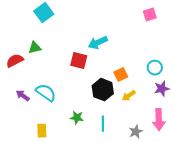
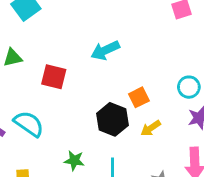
red square: (79, 61) -> (54, 77), moved

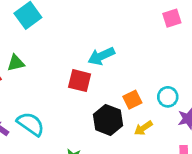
red square: (54, 77) -> (80, 81), moved
cyan circle: (189, 87) -> (168, 97), moved

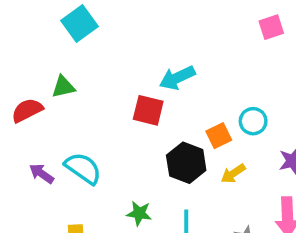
cyan circle: (168, 97) -> (253, 121), moved

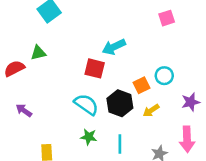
pink square: (271, 27) -> (167, 18), moved
cyan semicircle: (83, 168) -> (86, 104), moved

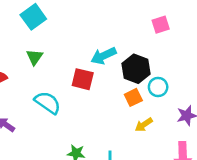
green triangle: (38, 53) -> (35, 57), moved, turned -42
black hexagon: (120, 103) -> (136, 69), moved
cyan semicircle: (86, 104) -> (48, 103), moved

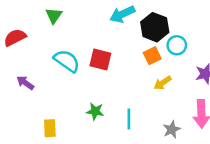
red square: (83, 79) -> (100, 60), moved

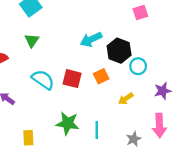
orange square: (152, 56) -> (101, 76), moved
green star: (95, 111) -> (68, 123), size x1.5

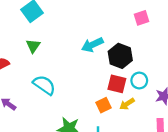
cyan circle: (138, 66) -> (139, 81), moved
orange square: (101, 76) -> (104, 105), moved
red square: (72, 79) -> (117, 84), moved

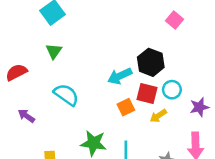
pink square: (142, 18) -> (174, 20), turned -32
cyan arrow: (92, 45) -> (120, 76), moved
orange square: (104, 105) -> (126, 107), moved

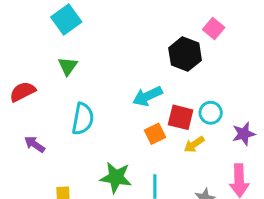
black hexagon: (151, 62) -> (185, 54), moved
cyan semicircle: (66, 95) -> (83, 119), turned 65

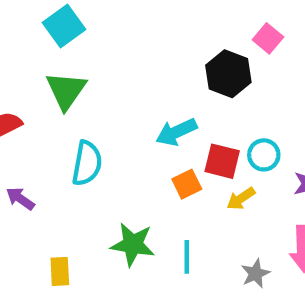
green triangle: (68, 66) -> (66, 90), size x1.5

